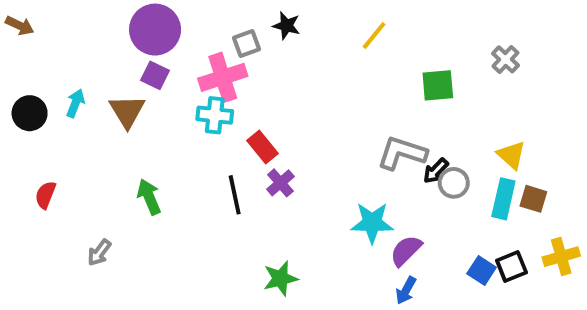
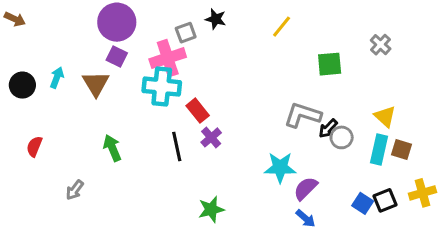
cyan cross: (215, 115) -> (162, 87), size x1.4
blue arrow: (406, 290) -> (306, 218), turned -78

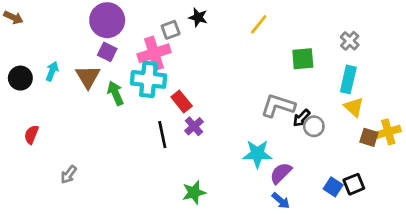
green arrow: (112, 148) -> (115, 93), moved
cyan rectangle: (379, 149) -> (348, 79), moved
yellow cross: (422, 193) -> (388, 132), moved

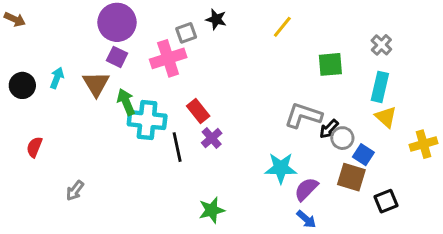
cyan cross: (149, 79) -> (147, 120), moved
brown square: (369, 137) -> (351, 177), moved, size x1.4
blue square: (333, 187) -> (363, 155), moved

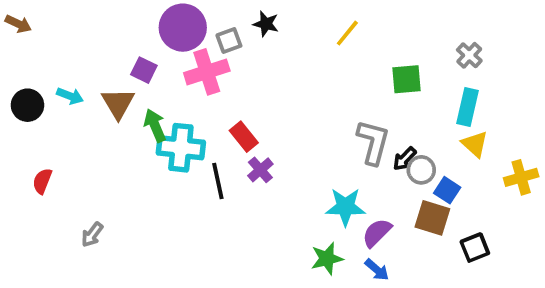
purple circle: (117, 22) -> (183, 28), moved
cyan arrow: (57, 78) -> (70, 96), turned 90
gray L-shape: (303, 115) -> (373, 142), turned 87
green star: (212, 210) -> (327, 259), moved

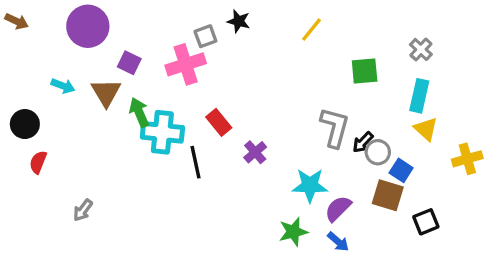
purple circle: (183, 28) -> (88, 26), moved
black circle: (27, 105) -> (25, 124), moved
purple cross: (260, 170) -> (255, 152), moved

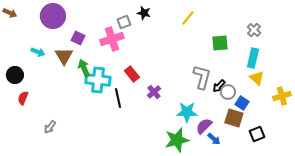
green star: (293, 232) -> (177, 140), size x1.4
blue arrow: (338, 242) -> (214, 139), moved

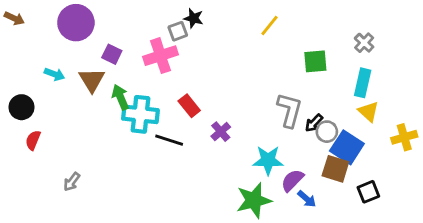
black star: (144, 13) -> (194, 18), moved
black line: (118, 98) -> (169, 140), turned -60
blue square: (242, 103) -> (347, 147), size x1.6

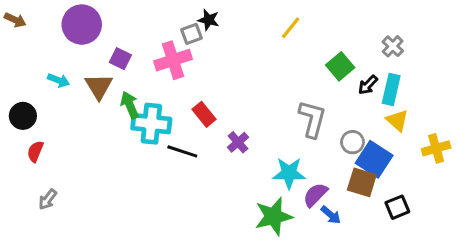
green square: (315, 61) -> (340, 66), turned -35
black arrow: (314, 123) -> (368, 85), moved
gray arrow: (72, 182) -> (48, 199), moved

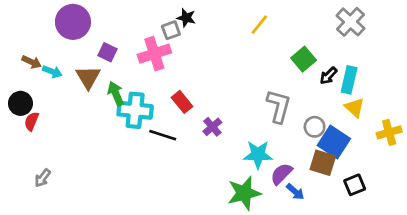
brown arrow: (15, 20) -> (32, 62), moved
gray cross: (393, 46) -> (350, 22), moved, size x1.5
red semicircle: (35, 151) -> (32, 121), moved

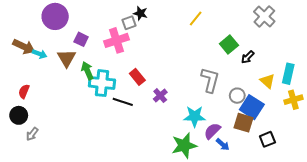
brown arrow: (32, 62) -> (24, 47), size x1.5
cyan rectangle: (349, 80) -> (288, 74), moved
black circle: (20, 103) -> (19, 115), moved

